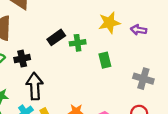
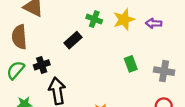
green cross: (78, 43) -> (94, 19), moved, turned 35
green rectangle: (105, 60) -> (131, 64), moved

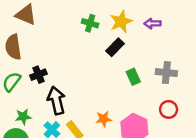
black rectangle: (73, 40) -> (115, 47), moved
green rectangle: (131, 64) -> (133, 77), moved

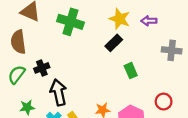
yellow star: (121, 22) -> (120, 19), turned -30
green cross: (90, 23) -> (70, 22), moved, size x1.6
gray cross: (166, 73) -> (172, 50), moved

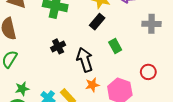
black cross: (42, 68) -> (58, 46), moved
black arrow: (58, 92) -> (85, 60), moved

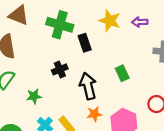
black rectangle: (97, 22) -> (85, 43), moved, turned -63
green star: (22, 89) -> (34, 96), moved

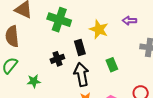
yellow star: (110, 21) -> (99, 29), moved
black rectangle: (85, 43) -> (80, 47), moved

